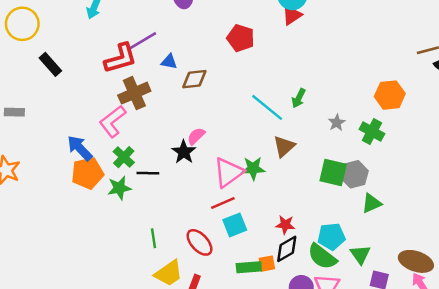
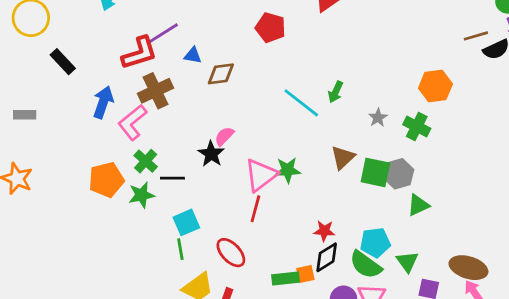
brown triangle: (284, 146) -> (343, 157), moved
blue arrow: (80, 148) -> (103, 102), moved, turned 64
red line: (223, 203) -> (255, 209), turned -50
cyan square: (235, 225) -> (186, 222), moved

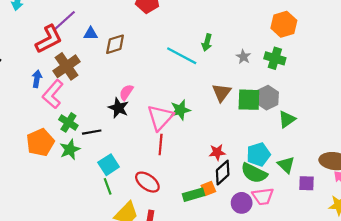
blue arrow: (103, 102) -> (37, 79), moved, size x0.7

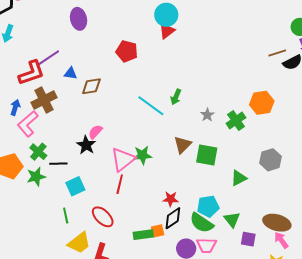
orange hexagon: (284, 24) -> (262, 103), moved
green cross: (275, 58) -> (236, 121), turned 30
gray hexagon: (267, 98) -> (271, 160), moved
cyan square: (109, 165) -> (75, 186), moved

